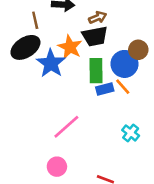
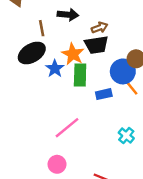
blue star: (51, 63) -> (55, 69), size x0.7
green rectangle: (96, 71) -> (80, 75), moved
orange line: (123, 87) -> (132, 88), moved

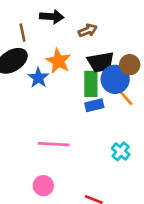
black trapezoid: (96, 45) -> (101, 62), moved
green rectangle: (80, 75) -> (91, 84), moved
pink line: (67, 128) -> (54, 144), turned 44

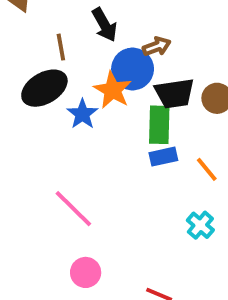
black arrow: (52, 17) -> (104, 25), turned 55
blue circle: (115, 79) -> (133, 69), moved
orange line: (125, 97) -> (207, 169), moved
pink line: (54, 144) -> (73, 209), moved, turned 40

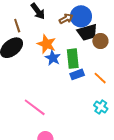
blue circle: (133, 69) -> (81, 16), moved
black trapezoid: (175, 93) -> (87, 32), moved
blue star: (82, 114) -> (53, 58), moved

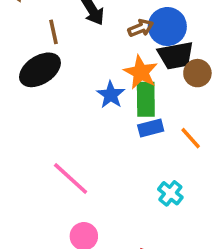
orange star: (47, 44) -> (141, 72), moved
cyan cross: (101, 107) -> (170, 193), moved

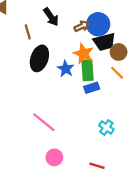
black ellipse: (40, 70) -> (39, 58), moved, turned -35
orange line: (191, 138) -> (117, 73), moved

